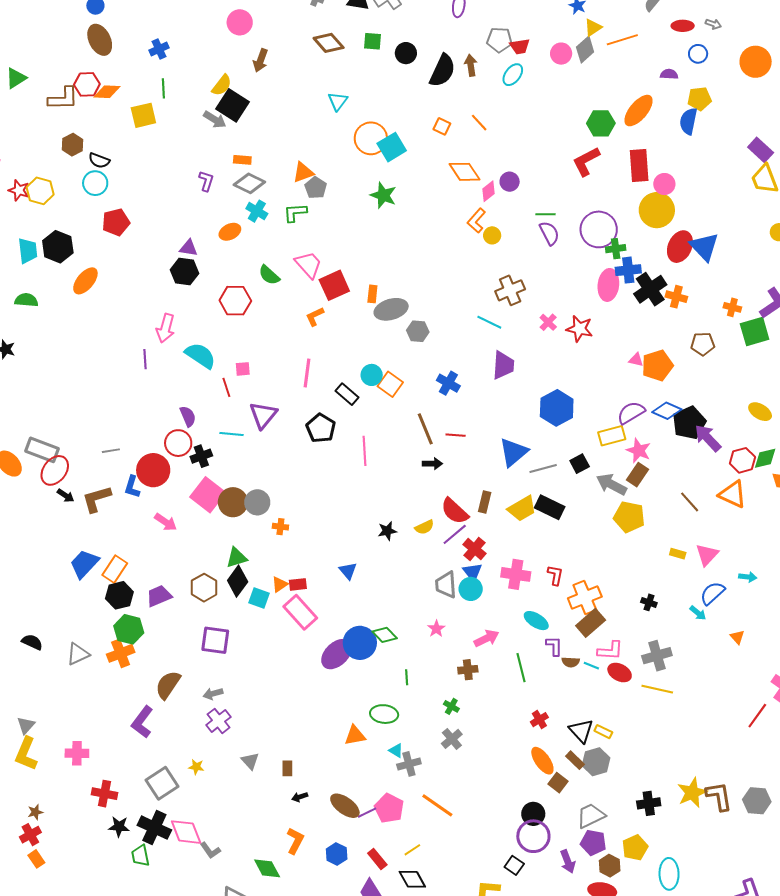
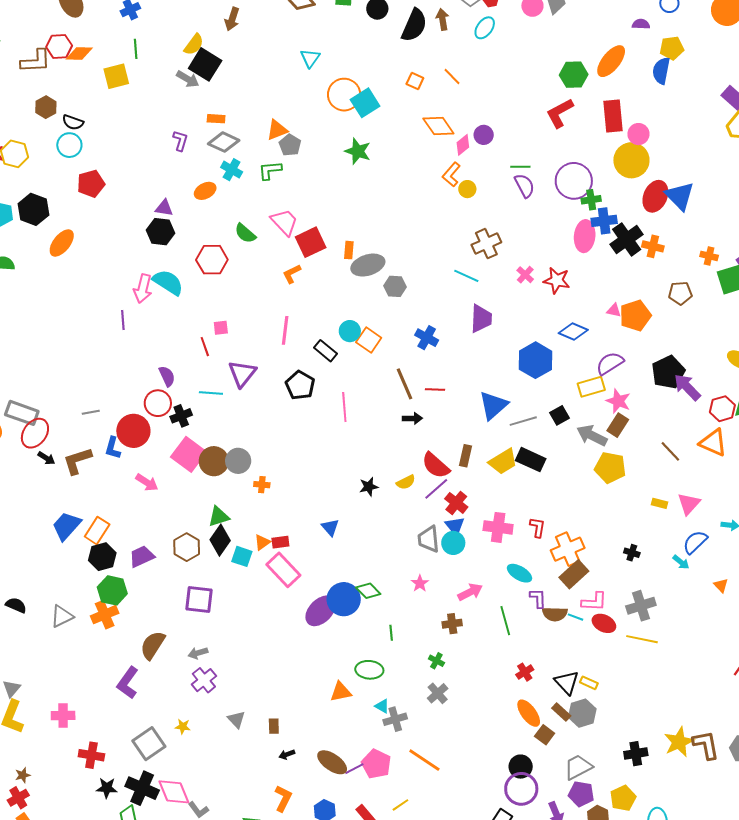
cyan semicircle: (200, 356) -> (168, 282), moved
blue diamond: (667, 411) -> (573, 331), moved
brown semicircle: (571, 662) -> (555, 614), size x1.4

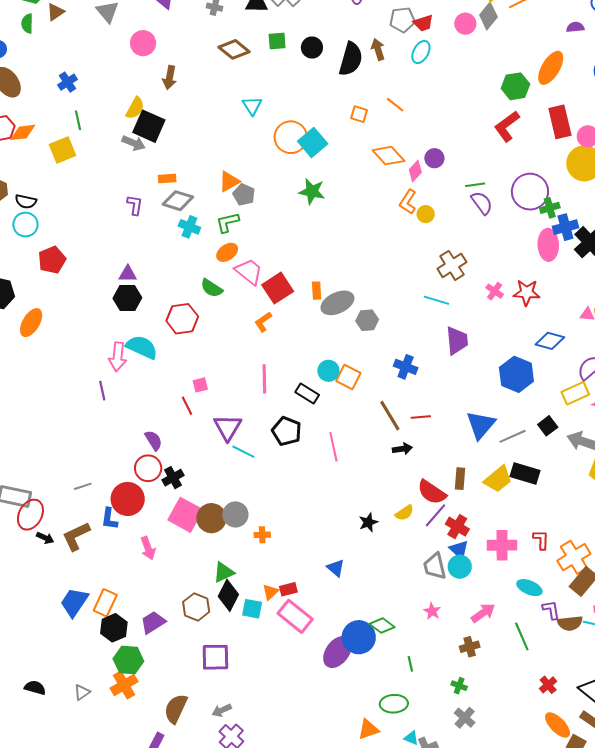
orange ellipse: (205, 191) -> (227, 252), moved
cyan line: (211, 393) -> (243, 452), moved, turned 30
pink arrow: (147, 482) -> (148, 548), turned 45
gray triangle: (62, 616) -> (82, 692), size x0.7

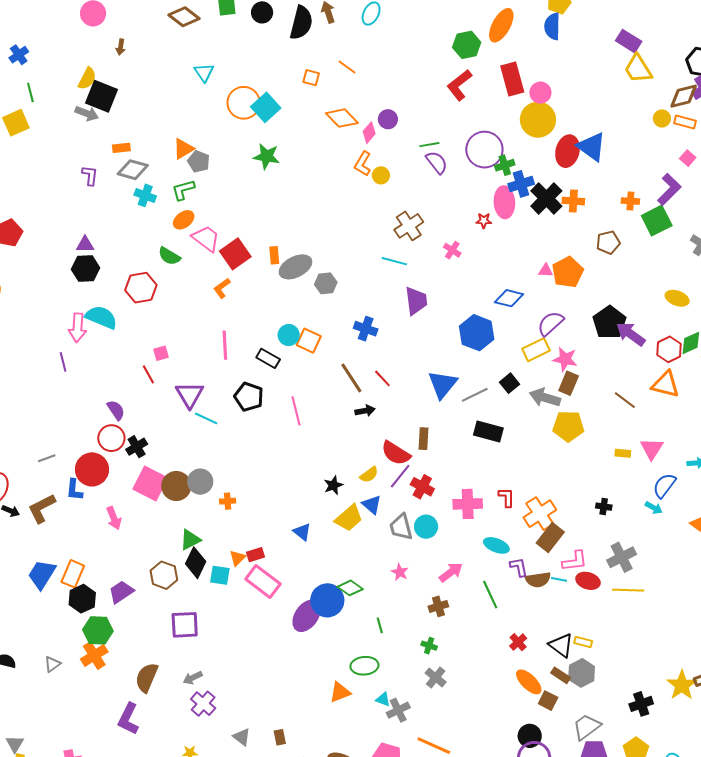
brown arrow: (170, 78) -> (121, 47), size x0.7
red star: (527, 293) -> (484, 221), moved, size x0.6
red line: (421, 417) -> (382, 378), turned 54
yellow trapezoid: (498, 479) -> (349, 518), moved
blue triangle: (459, 550) -> (372, 505), moved

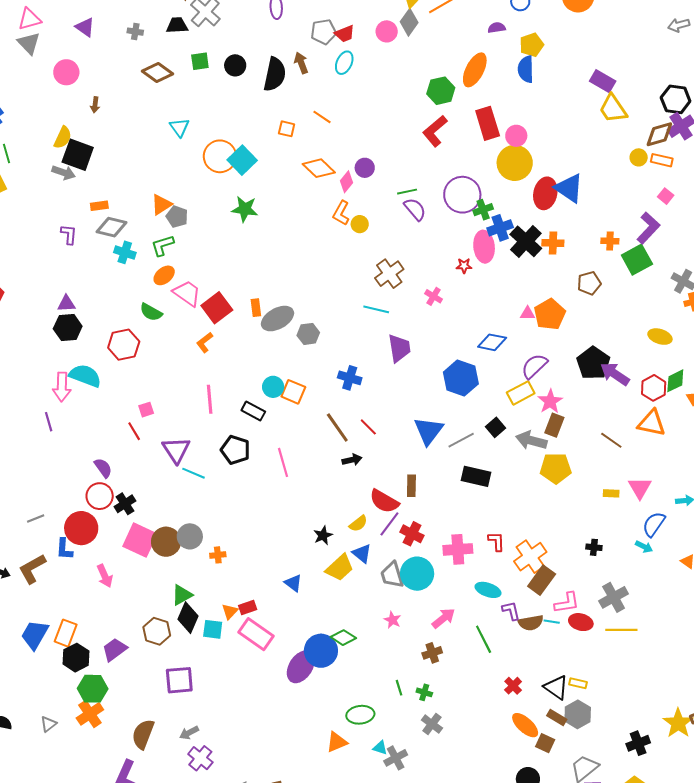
pink star: (565, 359) -> (550, 401), turned 30
cyan circle: (426, 527) -> (417, 574), size x1.4
green line: (380, 625) -> (399, 688), moved

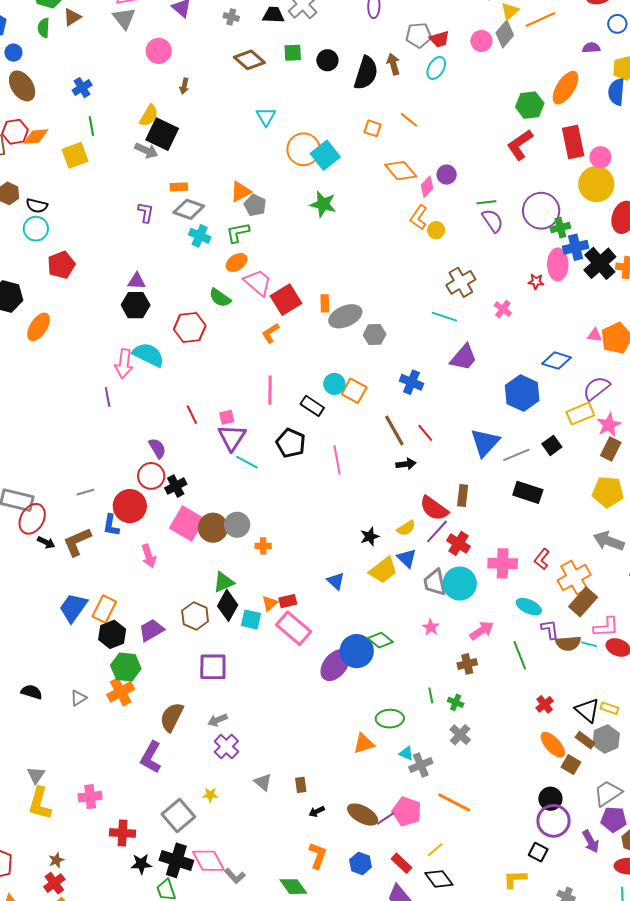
purple trapezoid: (399, 348) -> (464, 357), turned 44
pink square: (146, 410) -> (227, 417), moved
gray arrow: (531, 440) -> (609, 541), moved
red L-shape: (496, 541) -> (542, 559), turned -145

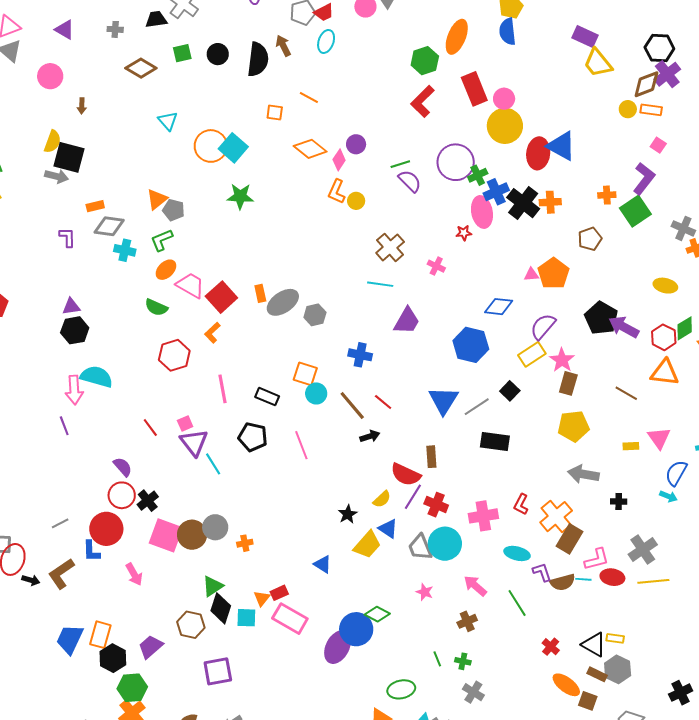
red hexagon: (190, 327) -> (174, 355), moved
cyan circle: (334, 384) -> (316, 393), moved
cyan line: (247, 462) -> (213, 464), turned 40
pink arrow: (482, 631) -> (475, 586), turned -95

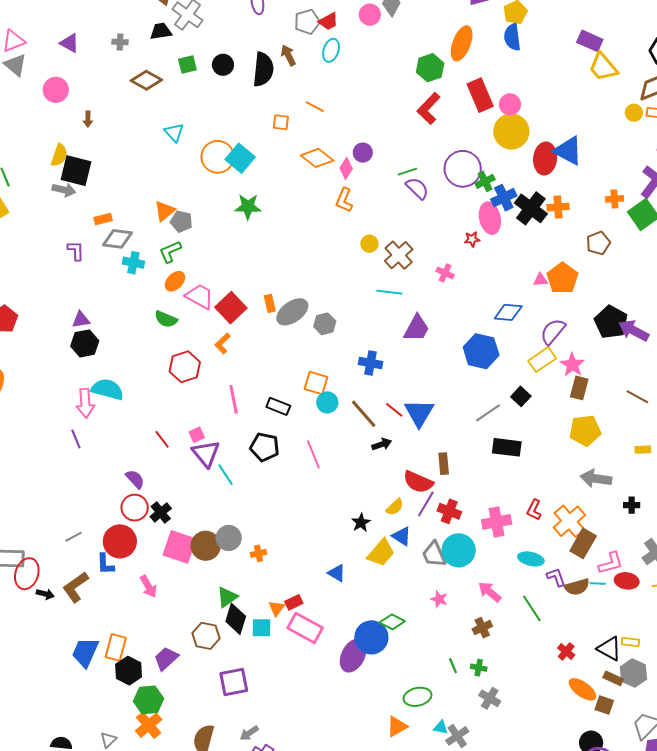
yellow circle: (356, 201) -> (369, 244), moved
blue triangle: (443, 400) -> (419, 413), moved

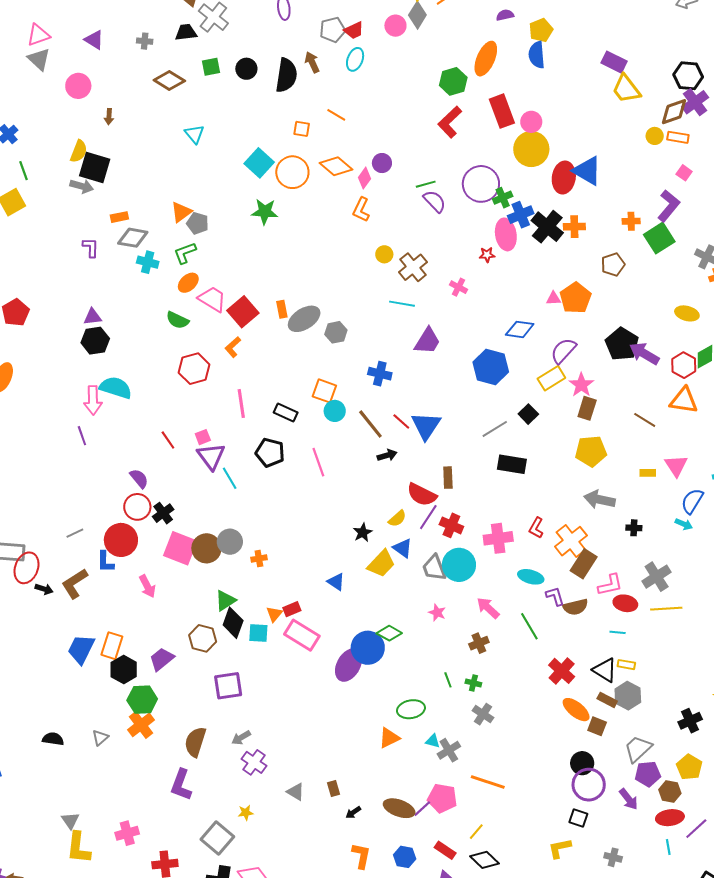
orange circle: (218, 157) -> (292, 172), moved
cyan line: (598, 584) -> (618, 632), moved
red cross: (566, 651) -> (562, 671), size x1.5

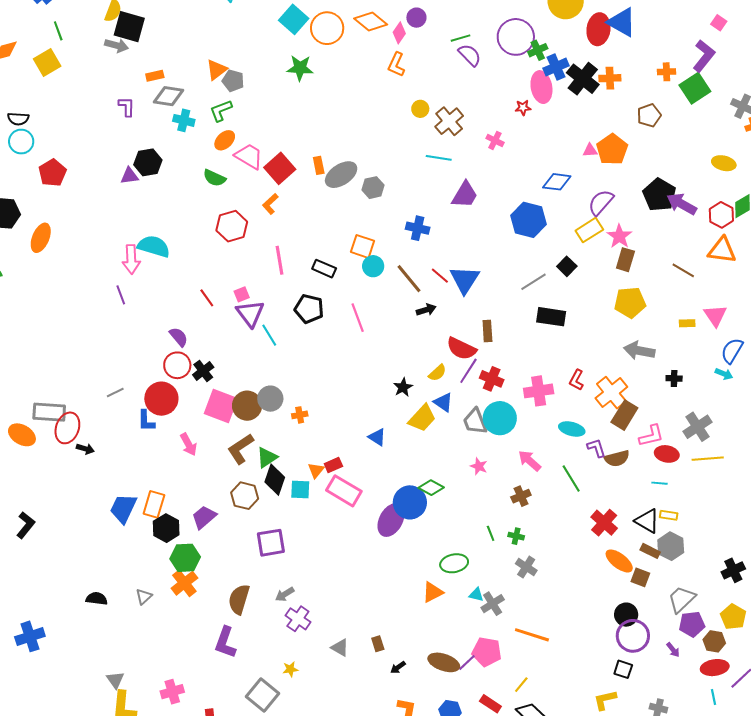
black hexagon: (95, 341) -> (148, 162), moved
brown L-shape: (75, 583) -> (241, 449), moved
purple arrow: (629, 799) -> (673, 650), size x0.7

